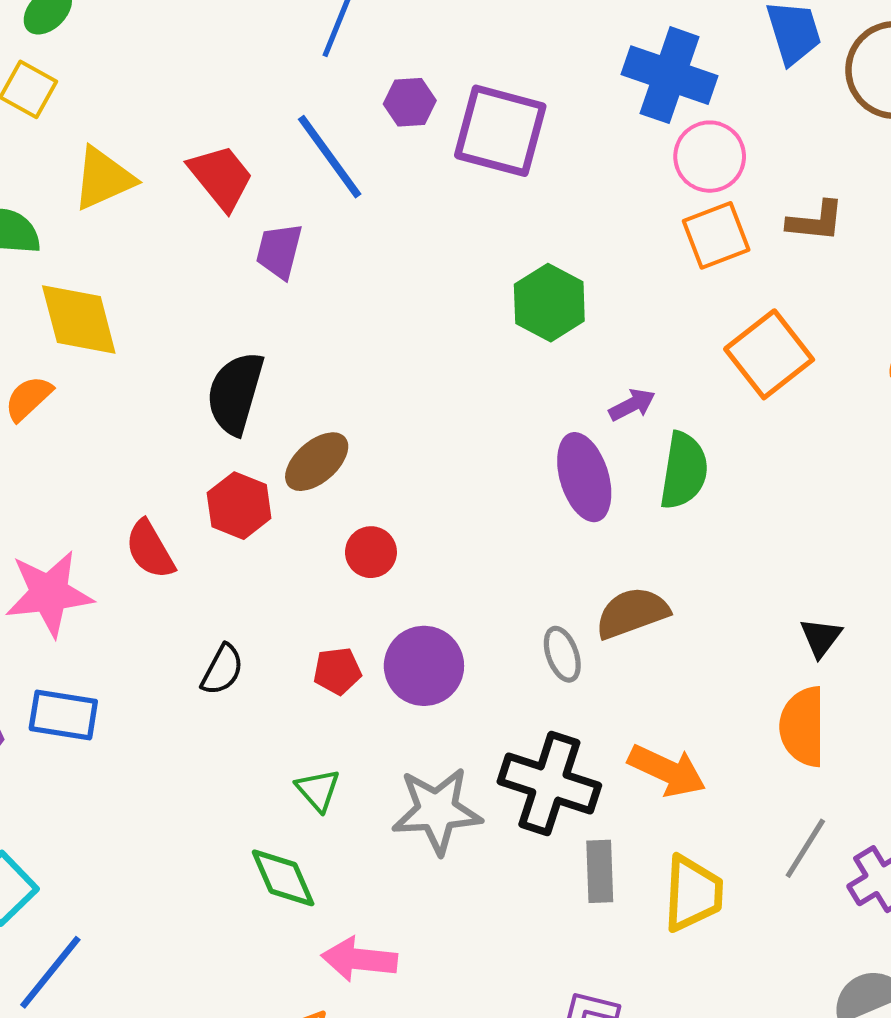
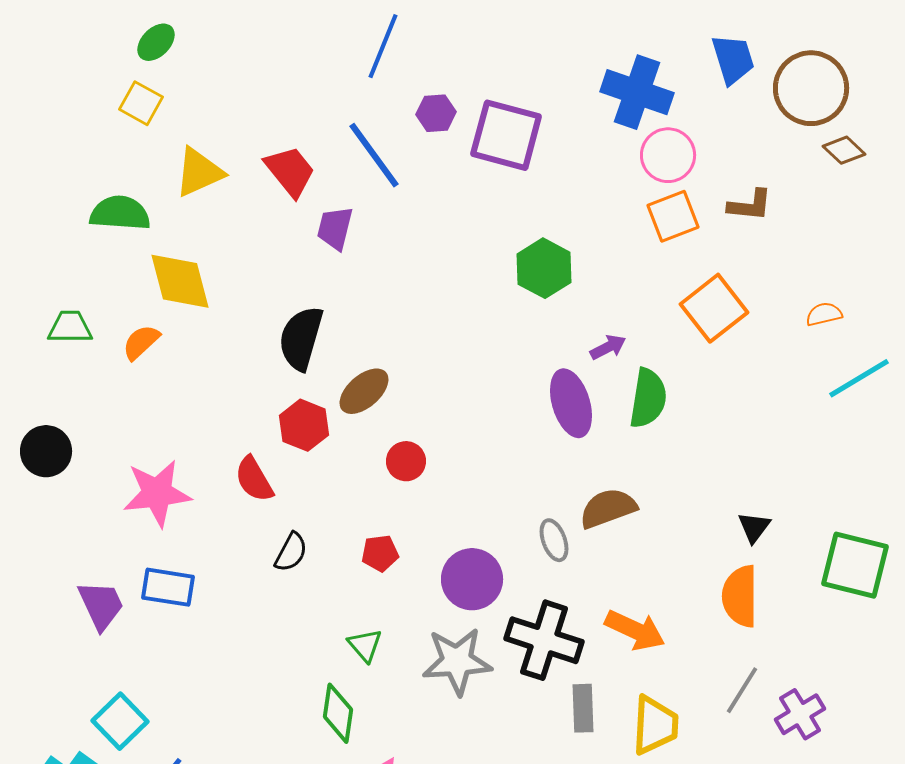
red semicircle: (150, 550) -> (254, 479), moved
purple circle: (424, 666) -> (472, 579), moved
green diamond: (283, 878) -> (338, 713), turned 32

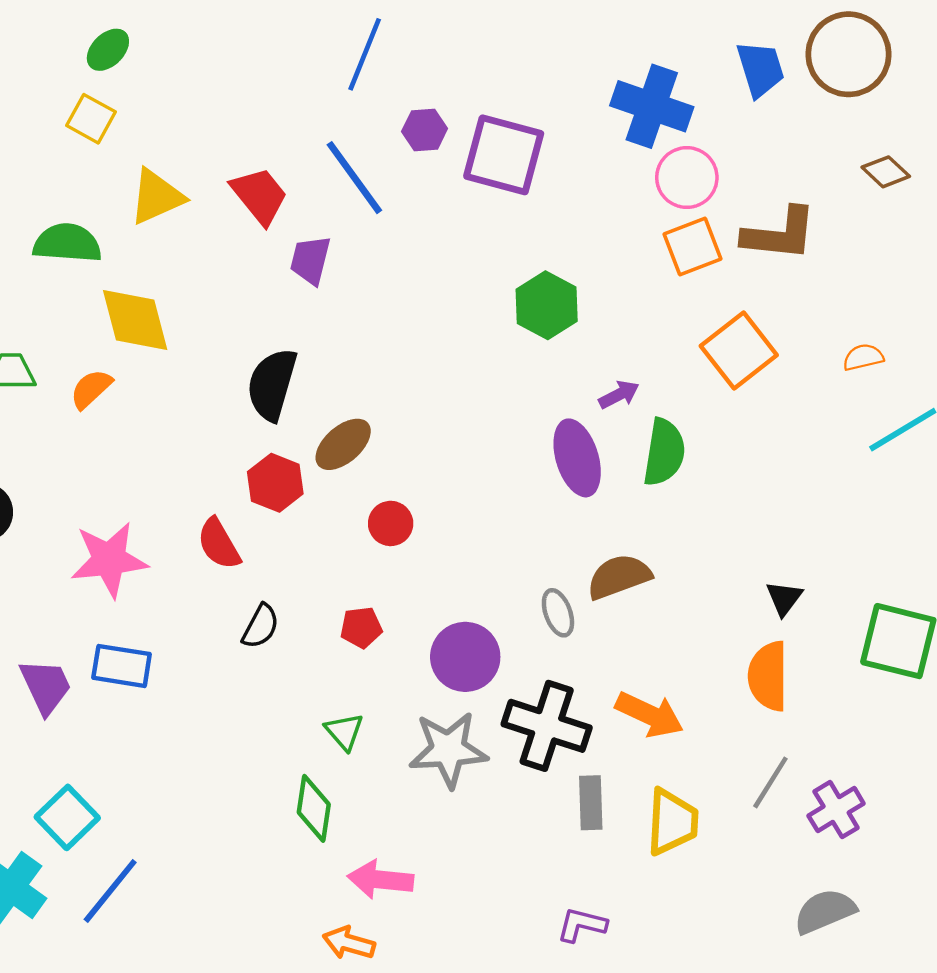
brown circle: (811, 88) -> (849, 54), moved
brown L-shape: (750, 205) -> (780, 234), size x1.5

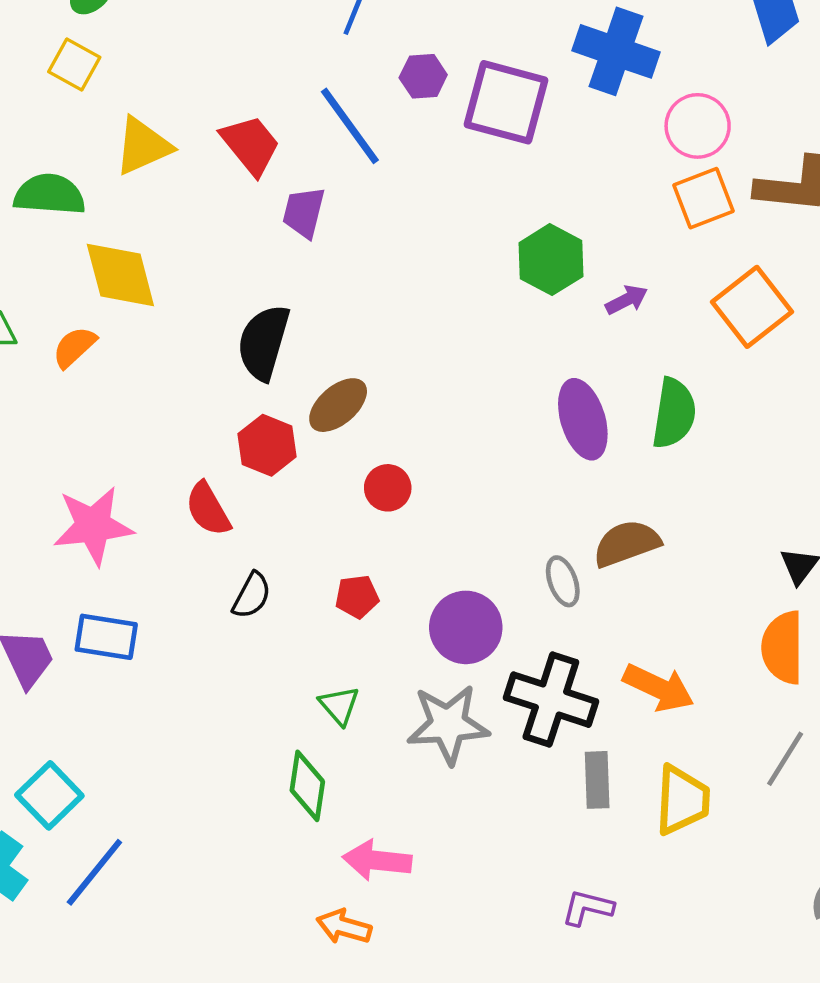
blue cross: (652, 106) -> (616, 51), moved
purple arrow: (619, 395) -> (627, 300), moved

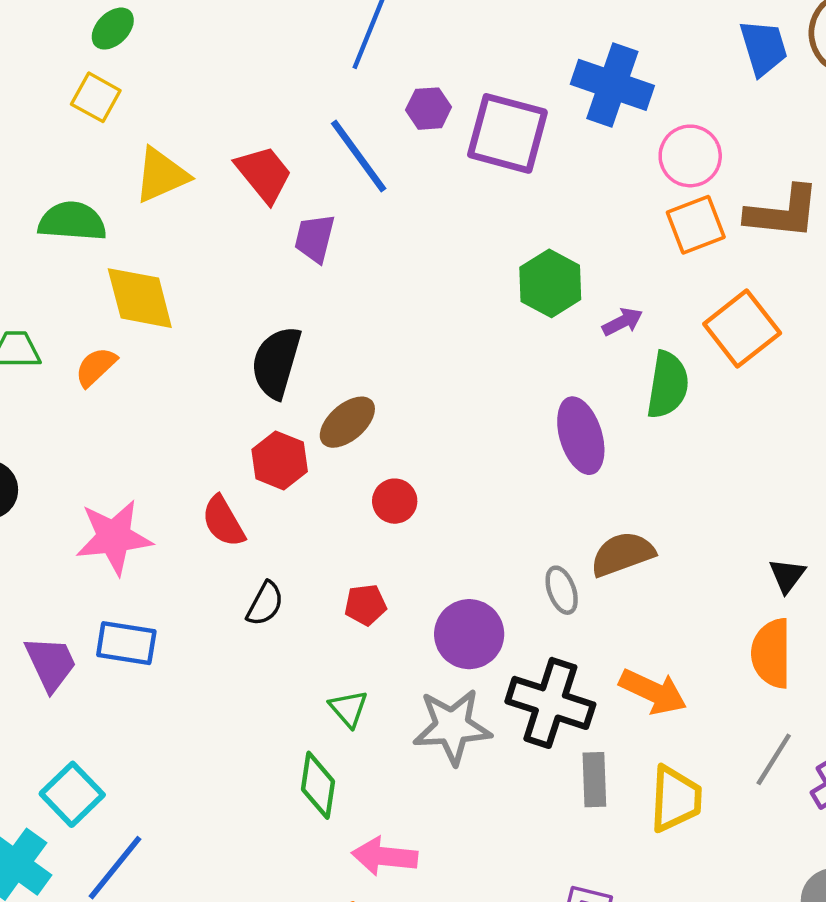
green semicircle: (674, 413) -> (668, 385), moved

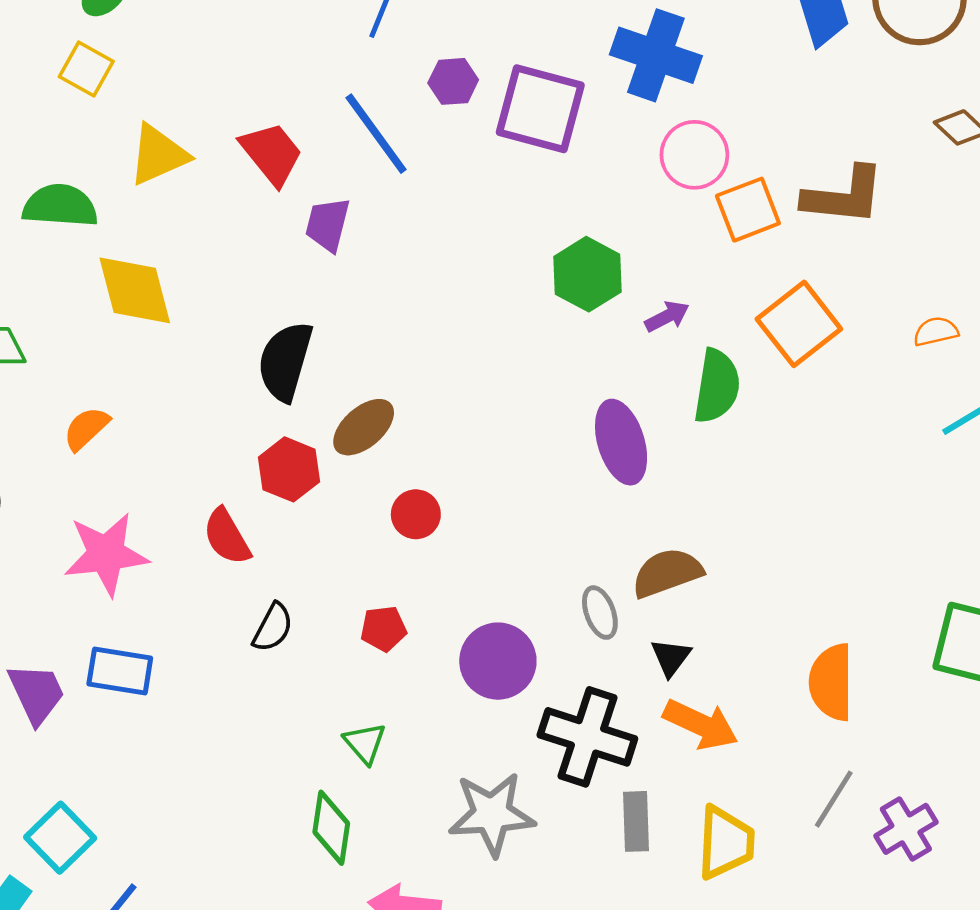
pink circle: (690, 156) -> (694, 155), moved
orange semicircle: (96, 367) -> (86, 428), moved
black triangle: (787, 575) -> (671, 657), moved
gray star: (452, 727) -> (492, 814), moved

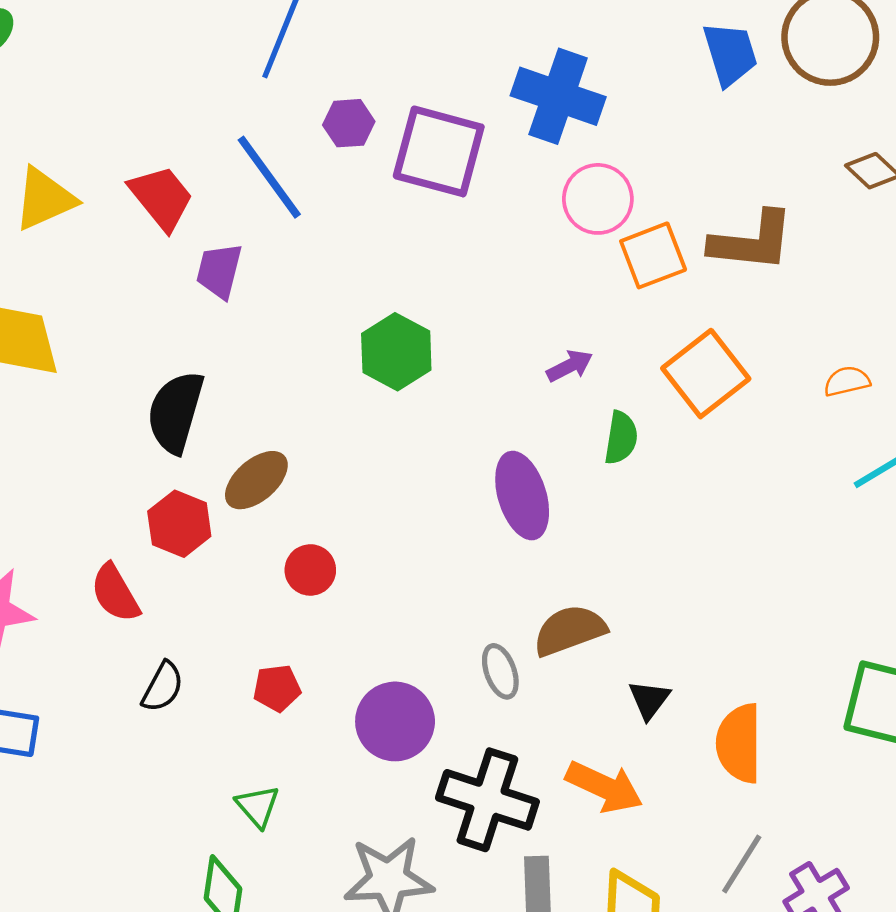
green hexagon: (587, 274) -> (396, 352), moved
green semicircle: (717, 386) -> (621, 438), size x0.7
black triangle: (671, 657) -> (649, 700), moved

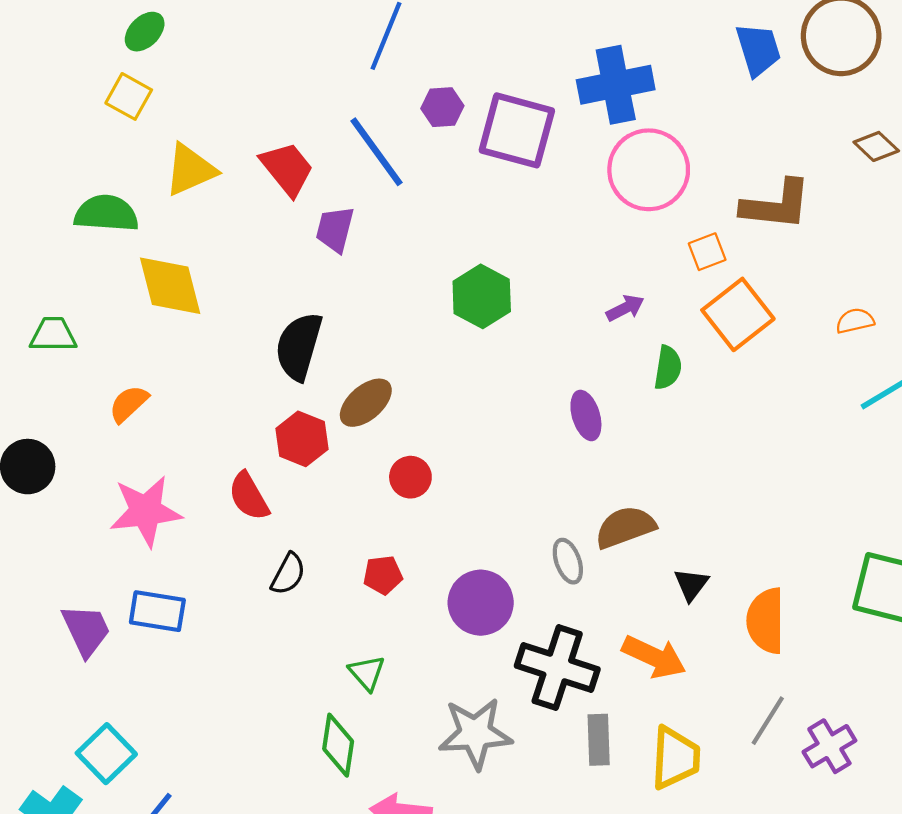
blue cross: (558, 96) -> (616, 85), turned -30
pink circle: (598, 199) -> (649, 170), size x1.4
orange square: (653, 255) -> (707, 252), moved, size x0.7
purple ellipse: (522, 496) -> (586, 415), size x0.7

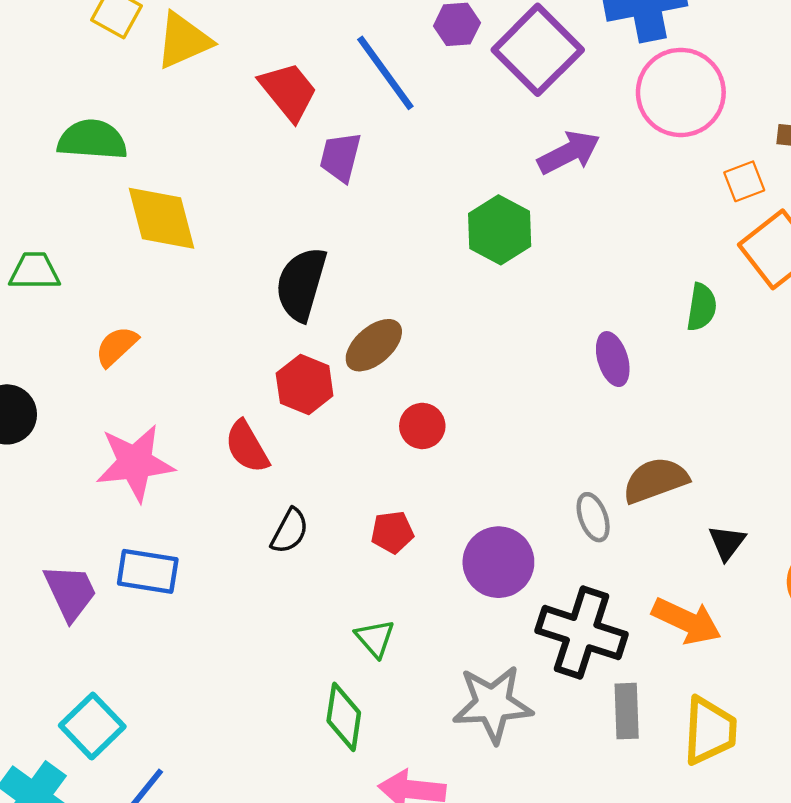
purple square: (517, 130) -> (538, 50), turned 30
yellow triangle: (190, 170) -> (183, 41), moved
purple arrow: (625, 308) -> (569, 152), moved, size x1.5

